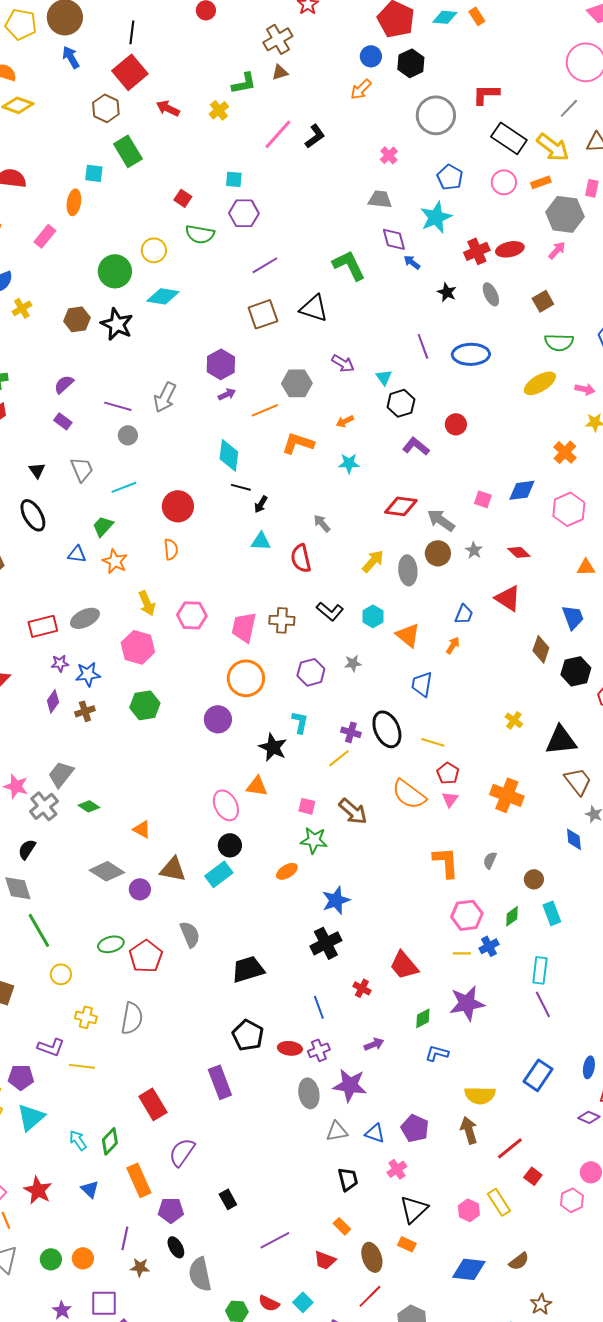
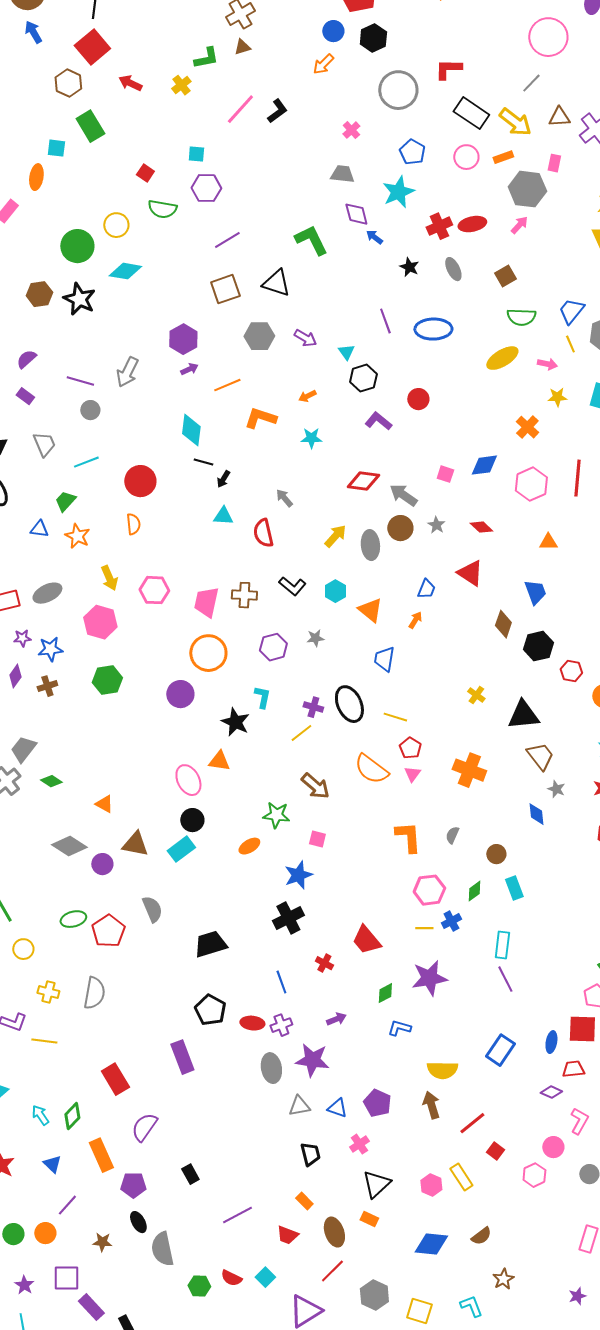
gray hexagon: (297, 383) -> (259, 336), moved
pink square: (307, 806) -> (317, 839), moved
purple line: (125, 1238) -> (67, 1205), moved, turned 30

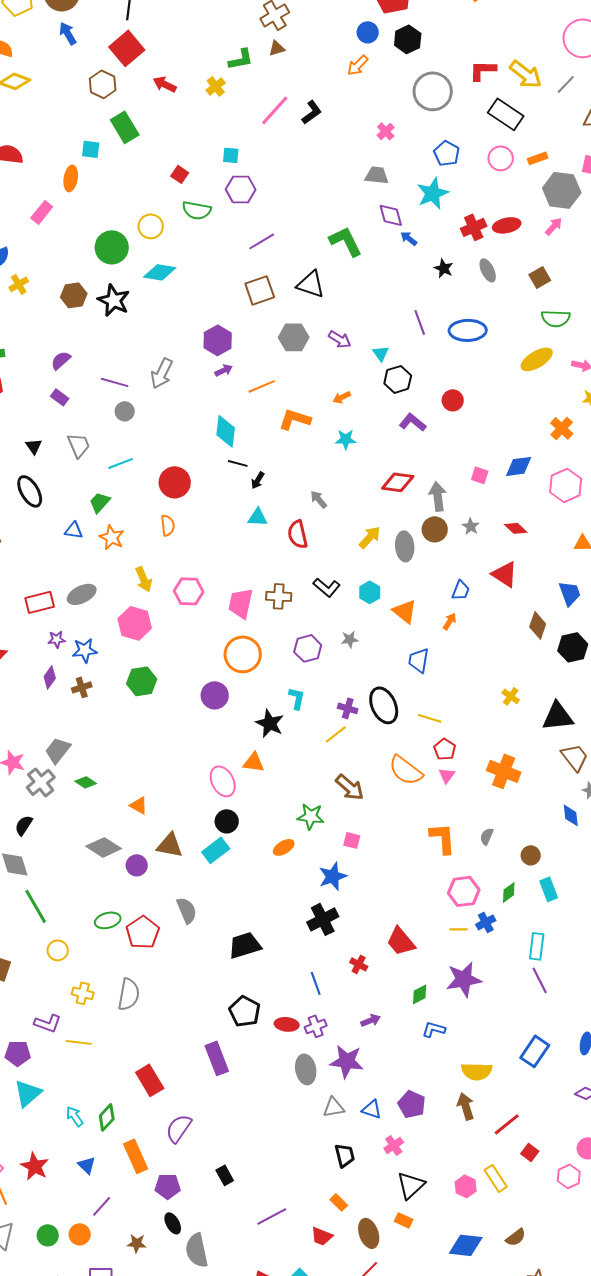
yellow arrow: (515, 122) -> (526, 74), moved
gray arrow: (403, 495) -> (438, 496), turned 48

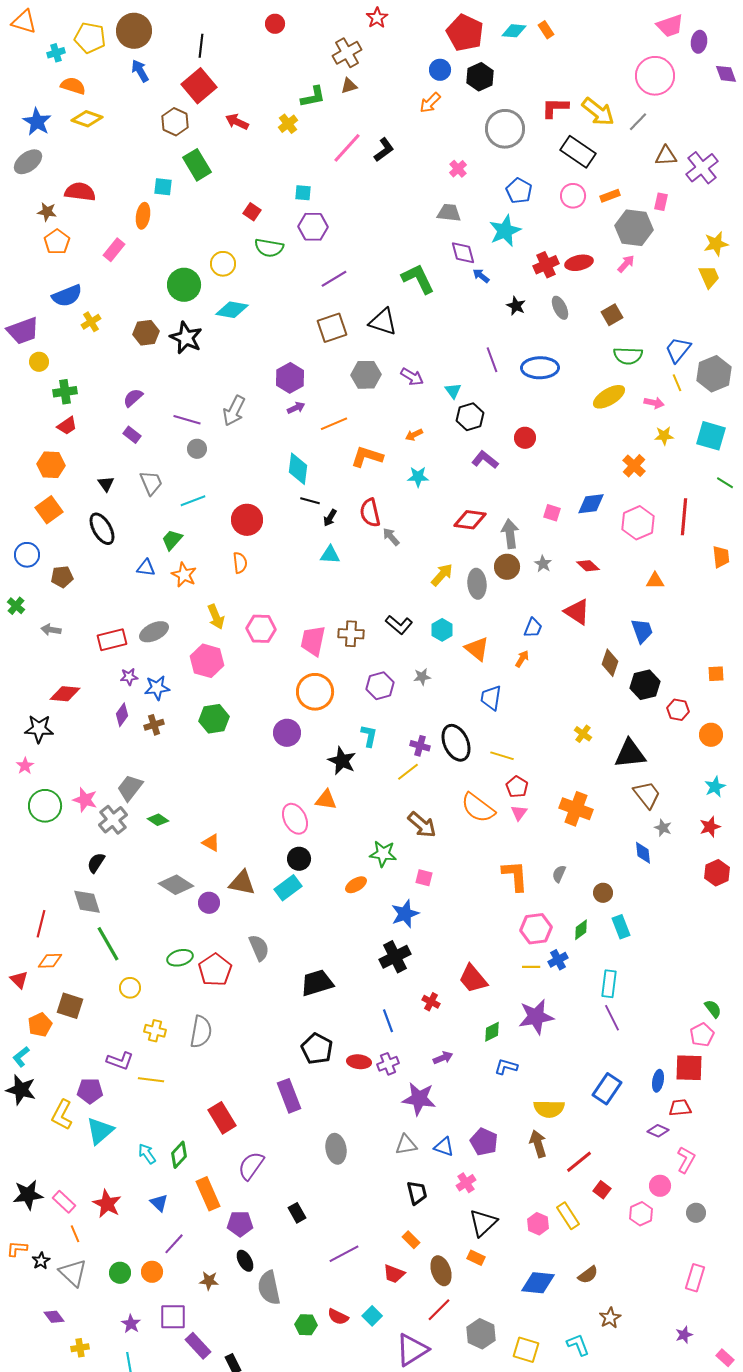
red semicircle: (298, 534) -> (370, 513), moved
gray ellipse: (306, 1069) -> (336, 1149), moved

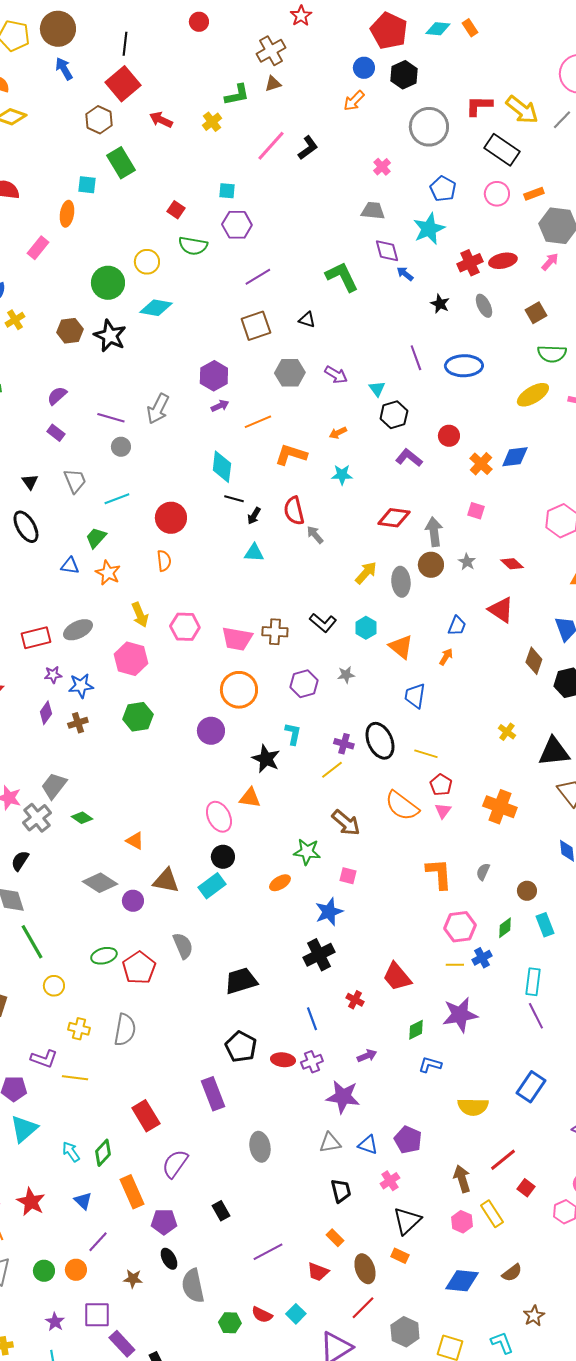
black triangle: (383, 322) -> (307, 320), size x0.6
orange cross: (634, 466) -> (481, 464), moved
blue diamond: (591, 504) -> (515, 457), moved
pink trapezoid: (313, 641) -> (237, 639), turned -92
brown arrow: (538, 1144) -> (462, 1179), moved

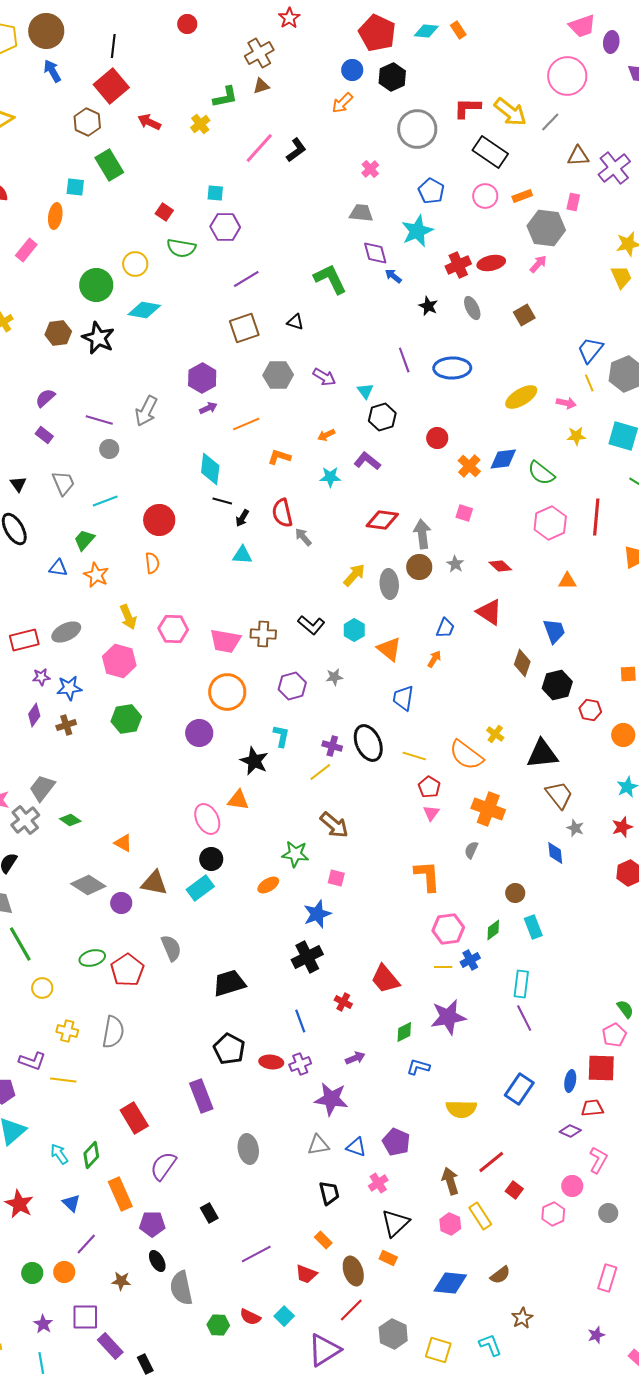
green semicircle: (552, 354) -> (541, 473), moved, turned 36
orange L-shape: (291, 455) -> (279, 457), size x0.7
purple L-shape: (409, 458) -> (367, 461), moved
orange semicircle: (402, 806) -> (466, 755), moved
gray semicircle: (483, 872) -> (471, 850), moved

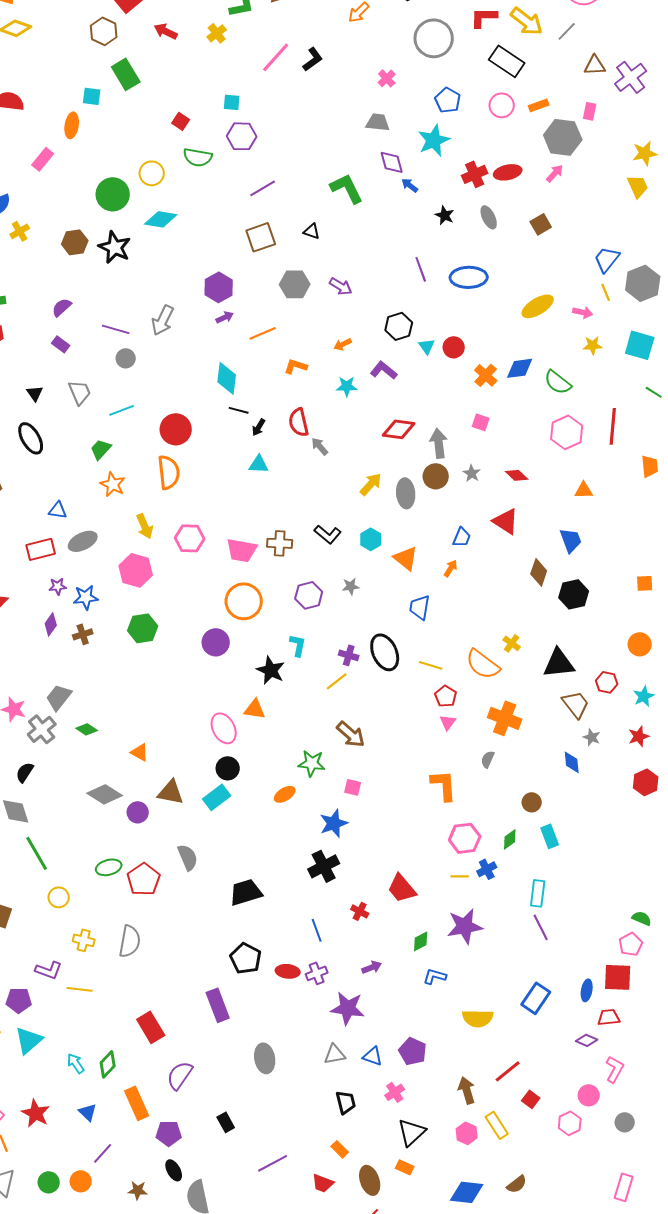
cyan triangle: (365, 391) -> (427, 346), moved
orange semicircle: (152, 563) -> (169, 472), size x1.6
blue triangle: (58, 568) -> (58, 510), moved
red hexagon: (590, 710) -> (607, 682), moved
green semicircle: (625, 1009) -> (642, 918), turned -30

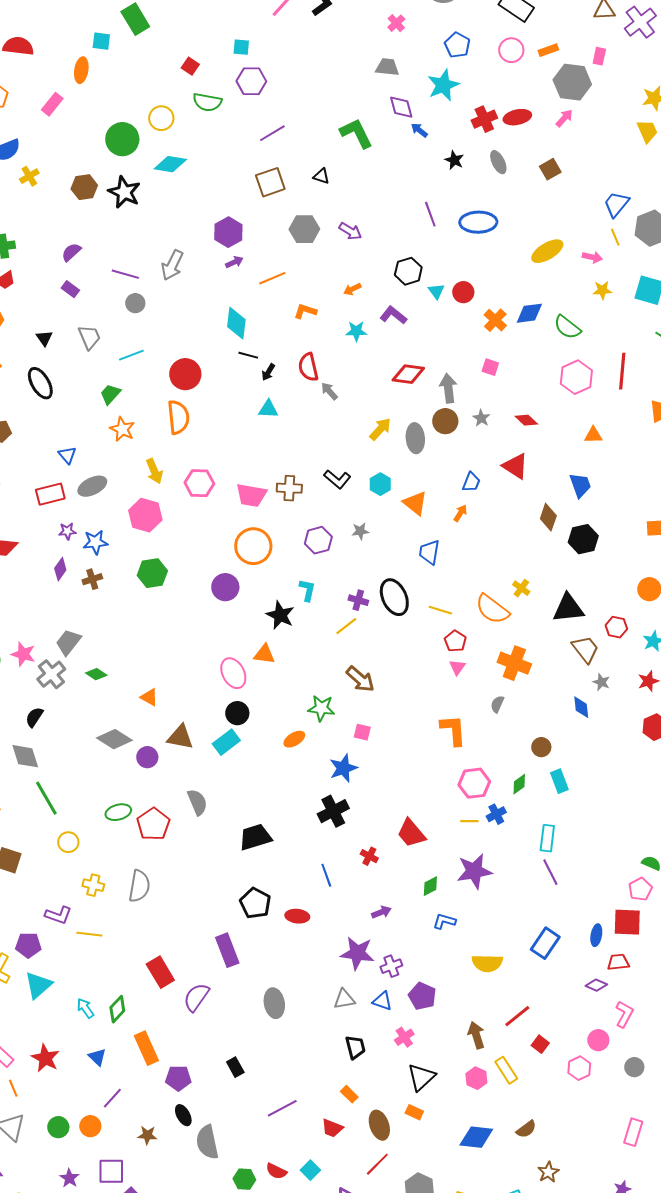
blue triangle: (58, 510) -> (67, 455), turned 42
purple cross: (317, 973) -> (391, 966), moved
purple semicircle: (180, 1075) -> (196, 997), moved

